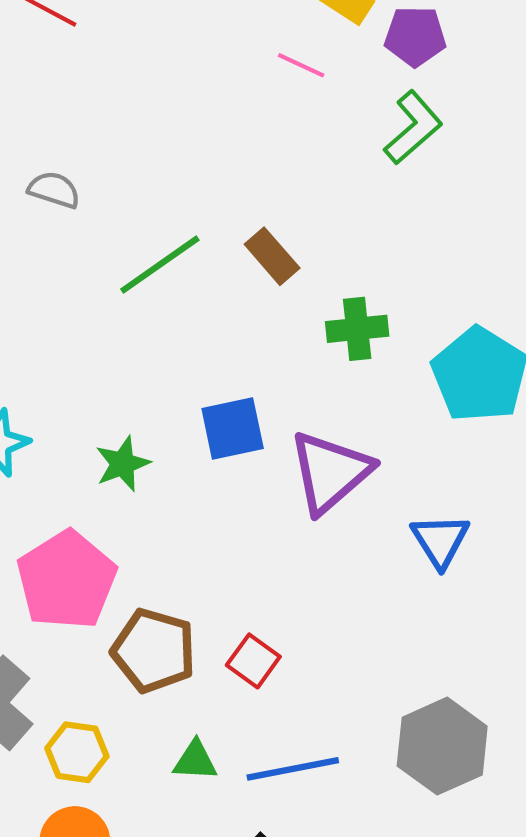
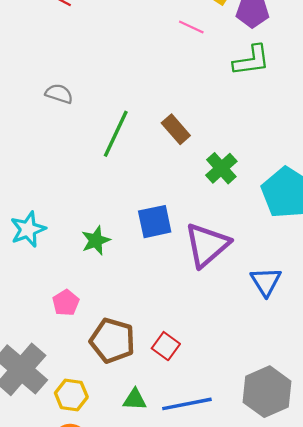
green L-shape: (413, 128) -> (251, 60), turned 33
green line: (160, 265) -> (116, 134), turned -30
green cross: (357, 329) -> (221, 168), turned -36
pink pentagon: (67, 580) -> (66, 303), size x0.5

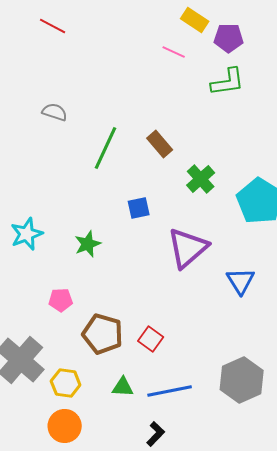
blue square: (155, 222) -> (139, 208), moved, size x0.7
pink pentagon: (66, 303) -> (61, 300), turned 30

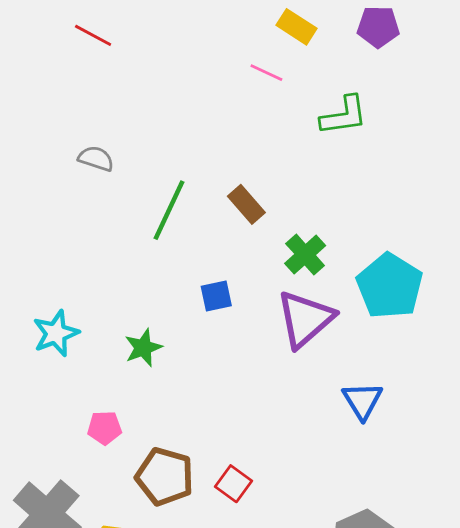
purple pentagon: (229, 38) -> (378, 27), moved
purple triangle: (188, 248) -> (305, 319), moved

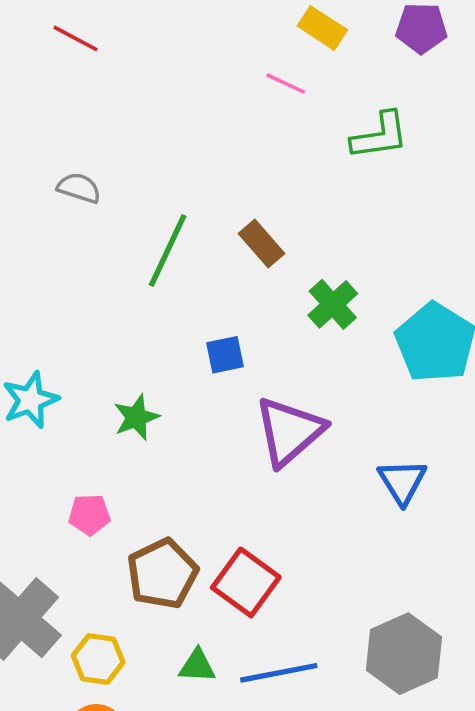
purple triangle: (305, 319) -> (289, 431), moved
brown pentagon: (165, 477) -> (162, 574), turned 30
red square: (233, 484) -> (246, 582), size x1.5

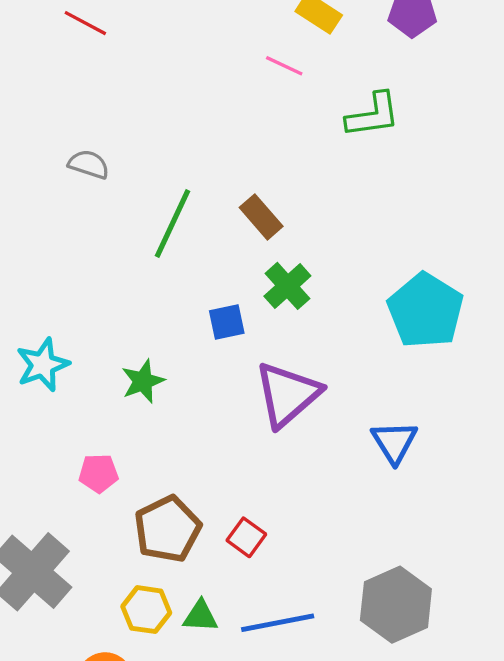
green cross: (333, 304) -> (287, 286), moved
red square: (246, 582) -> (246, 537), size x0.6
yellow hexagon: (98, 659) -> (146, 610), moved

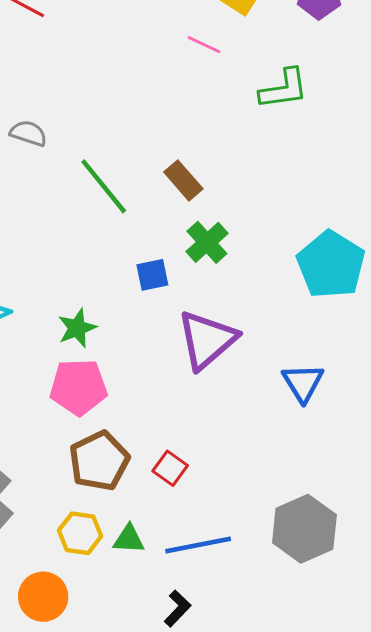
green line: (172, 223) -> (104, 186), turned -64
pink pentagon: (99, 473) -> (79, 387), moved, size x1.6

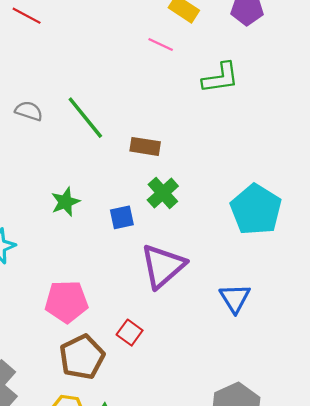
brown rectangle: (183, 180) -> (145, 146), turned -40
green line: (104, 186) -> (85, 118), moved
green star: (77, 328) -> (65, 202), moved
red square: (170, 468) -> (130, 333), moved

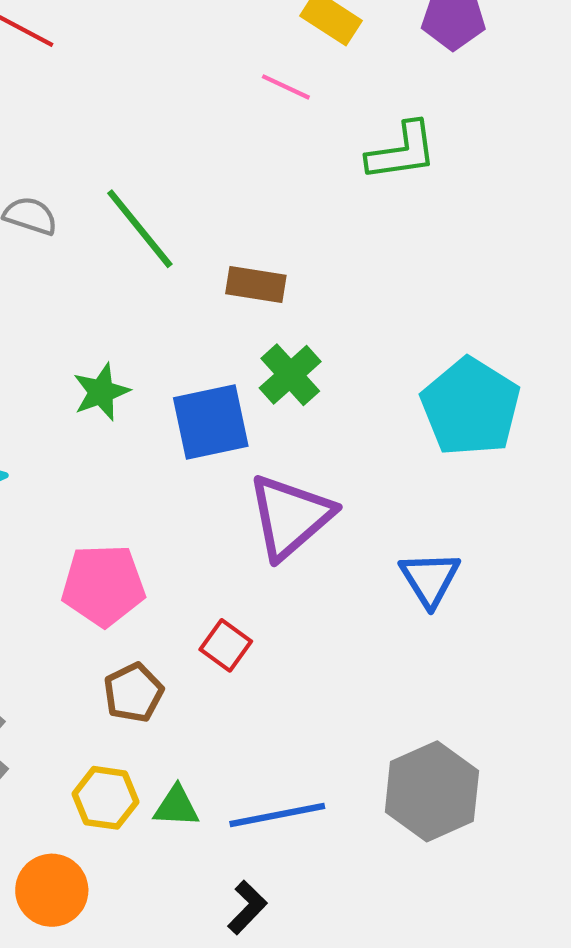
blue square: (122, 217) -> (211, 422), size x1.6
brown pentagon: (82, 357) -> (133, 693), size x0.7

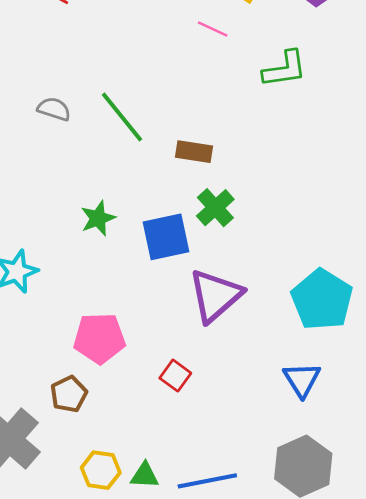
cyan pentagon: (471, 407) -> (322, 300), moved
blue triangle: (430, 579) -> (302, 380), moved
brown pentagon: (133, 693) -> (69, 394), moved

